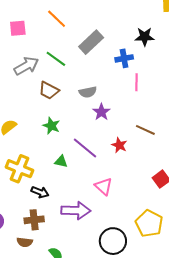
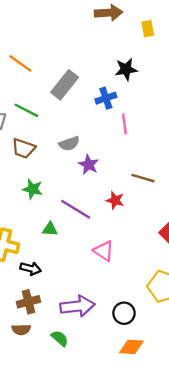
purple arrow: (76, 211) -> (77, 306), moved
black circle: (113, 241) -> (124, 313), size x0.7

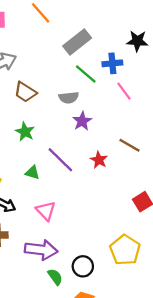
green line: (26, 110) -> (86, 74), moved
pink line: (124, 124) -> (124, 91), turned -42
pink triangle: (104, 251) -> (46, 211), moved
green semicircle: (60, 338) -> (55, 277), moved

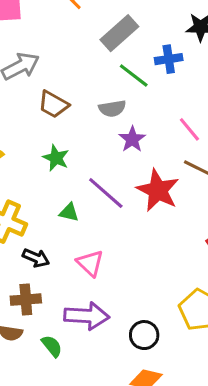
pink line: (124, 91) -> (189, 129), moved
red star: (99, 160) -> (158, 190), size x1.8
green semicircle: (55, 277) -> (52, 346), moved

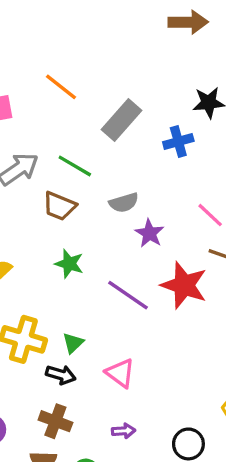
green line: (134, 76) -> (75, 166), moved
green triangle: (69, 212) -> (73, 343), moved, turned -50
brown cross: (26, 300) -> (55, 421), turned 32
purple arrow: (87, 316) -> (124, 431), size x0.5

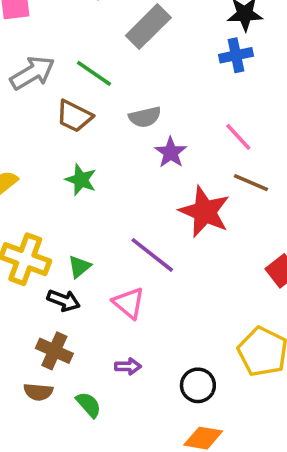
blue cross: (178, 142) -> (236, 55), moved
purple line: (128, 295) -> (152, 255), moved

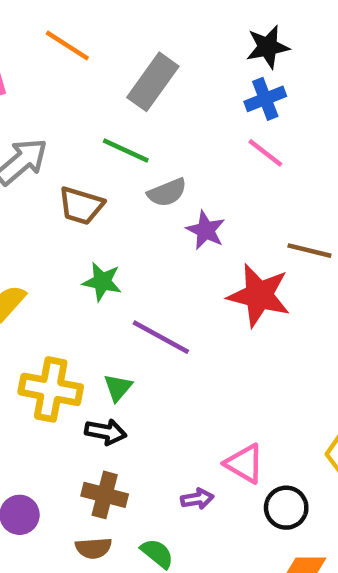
green line: (94, 73) -> (126, 150), moved
pink line: (238, 137) -> (265, 153), moved
purple line: (152, 255) -> (161, 337), moved
pink triangle: (129, 303) -> (245, 464), moved

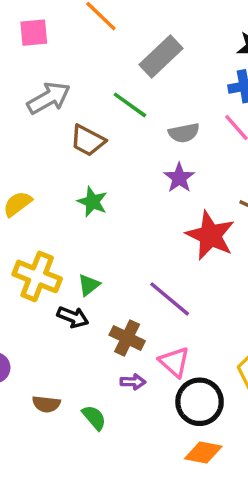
gray semicircle: (167, 192) -> (184, 133), moved
purple line: (161, 337) -> (170, 299), moved
brown cross: (105, 495) -> (127, 338), moved
black circle: (286, 508) -> (200, 402), size x1.4

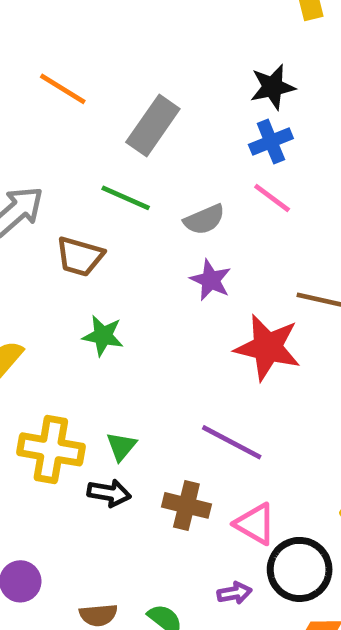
purple arrow: (133, 382) -> (235, 593), moved

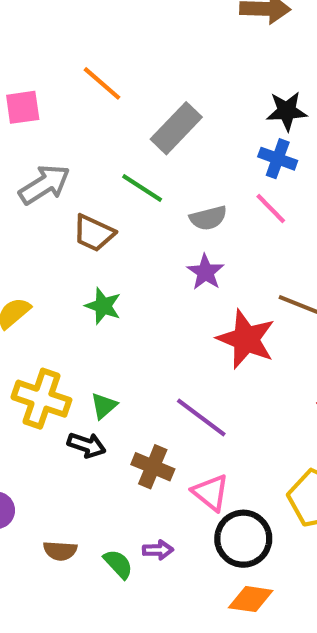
blue cross: (271, 141) -> (278, 159), turned 33
purple arrow: (235, 593) -> (158, 550), moved

